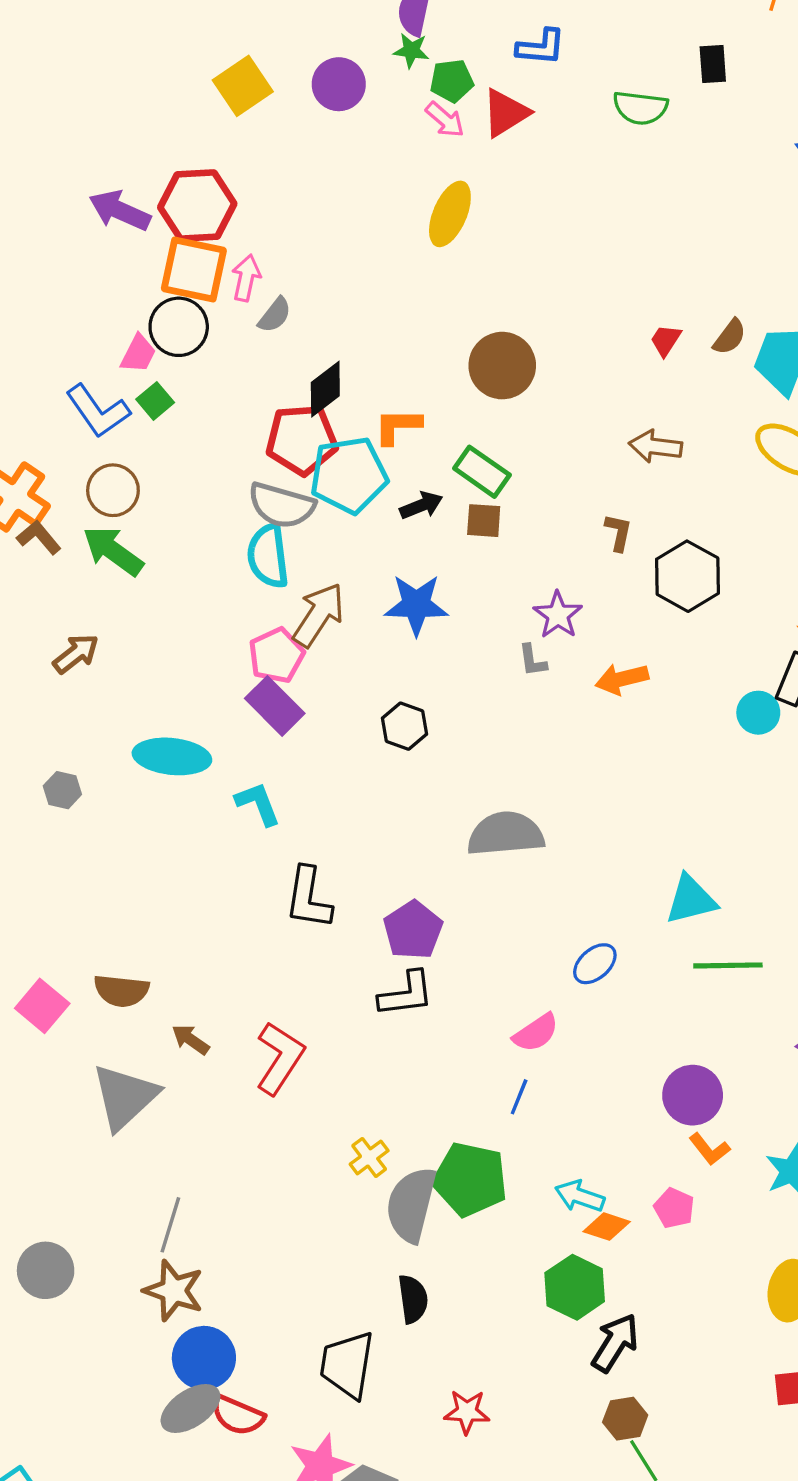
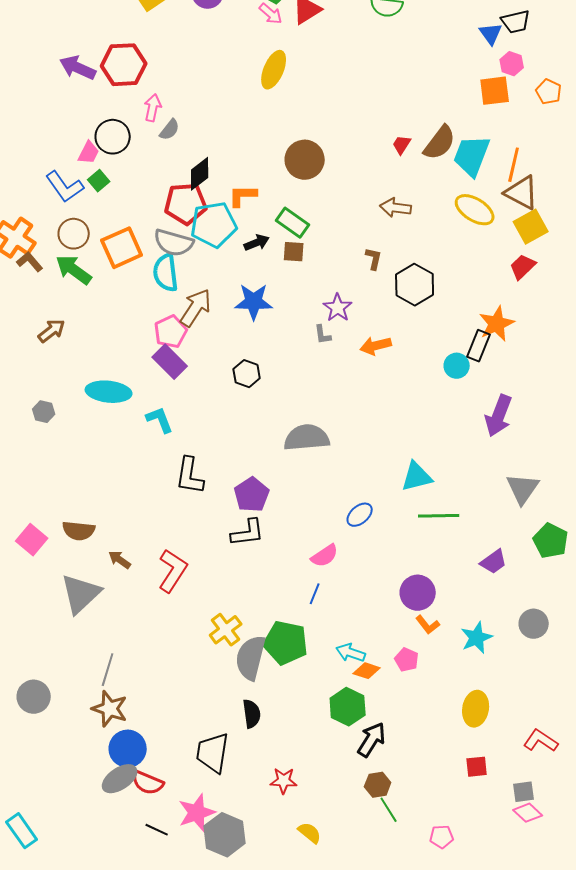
orange square: (194, 270) -> (122, 248), moved, turned -36
brown semicircle: (730, 337) -> (440, 143), size x1.6
yellow cross: (369, 1157) -> (226, 630), size x1.4

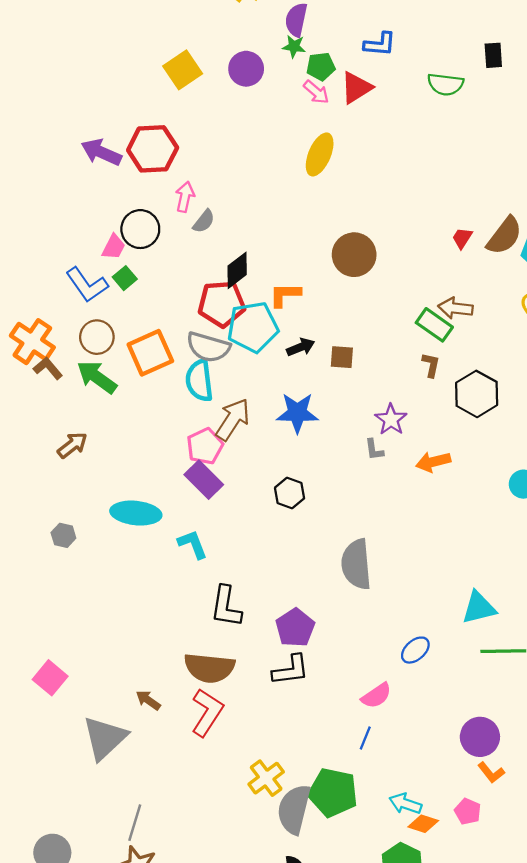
green rectangle: (293, 223) -> (434, 325), moved
gray semicircle: (307, 438) -> (356, 564), turned -90
brown semicircle: (79, 531) -> (209, 668), moved, size x1.4

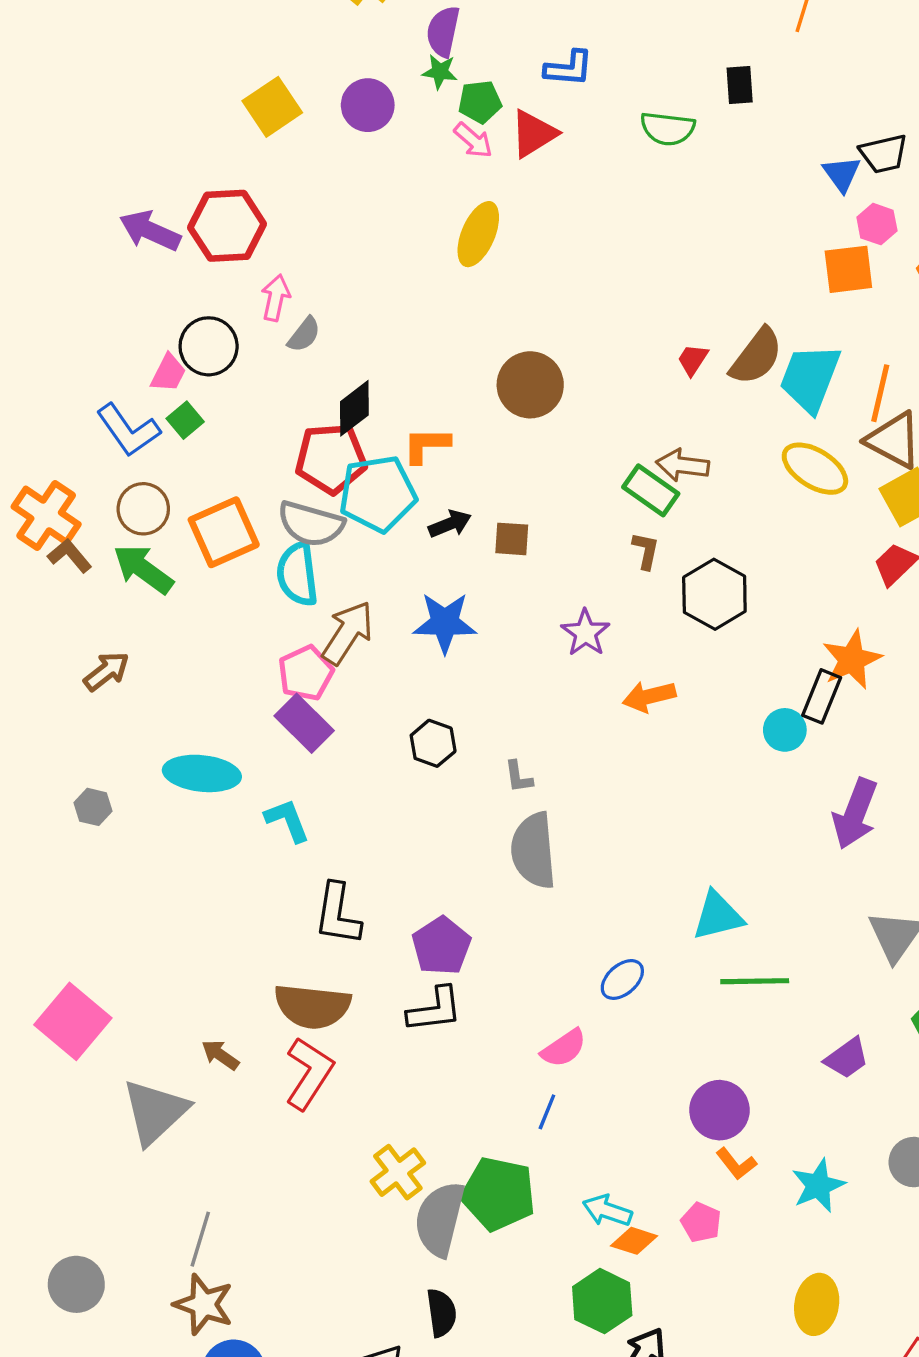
gray L-shape: (374, 450) -> (518, 777), moved
pink square: (50, 678) -> (73, 1021), size x1.4

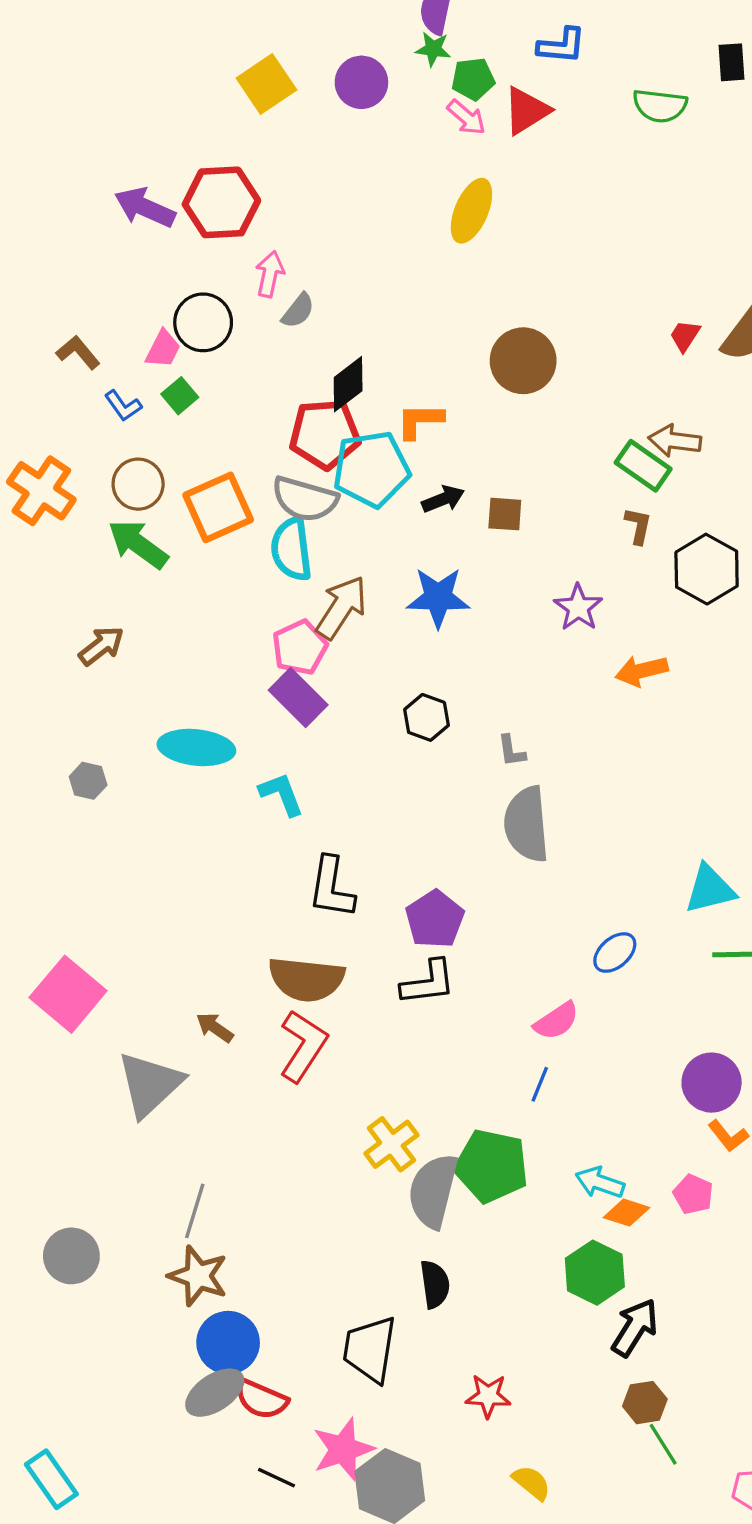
blue L-shape: (128, 430) -> (123, 406), size x0.6
brown L-shape: (70, 556) -> (78, 352), moved

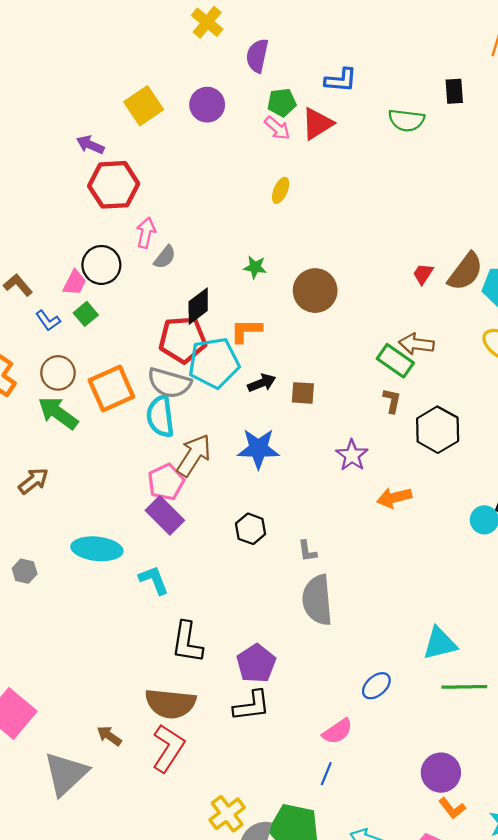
green star: (433, 49) -> (255, 267), moved
purple arrow: (145, 207) -> (90, 145), moved, size x0.7
yellow ellipse: (471, 211) -> (281, 190), size x0.6

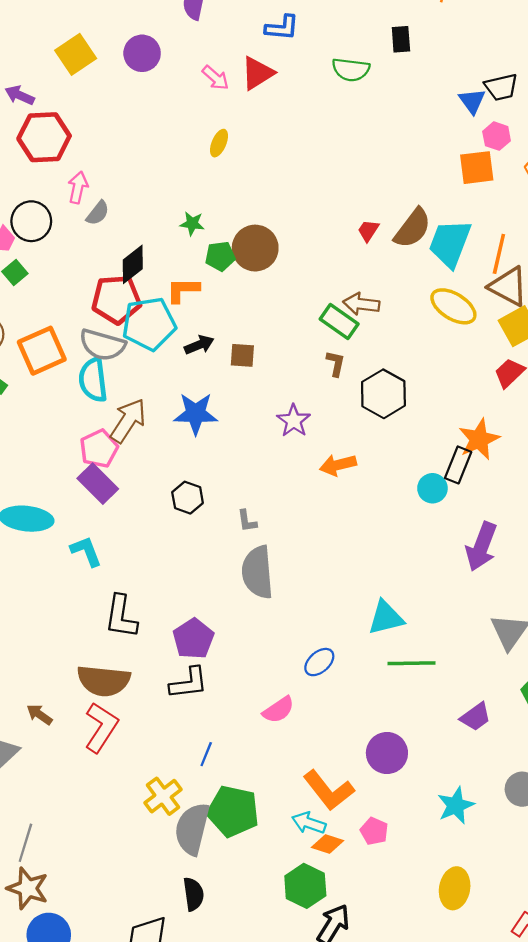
green pentagon: (282, 102) -> (220, 256), moved
blue line: (326, 774) -> (206, 754), moved
orange L-shape: (452, 808) -> (329, 790), moved, size x1.8

